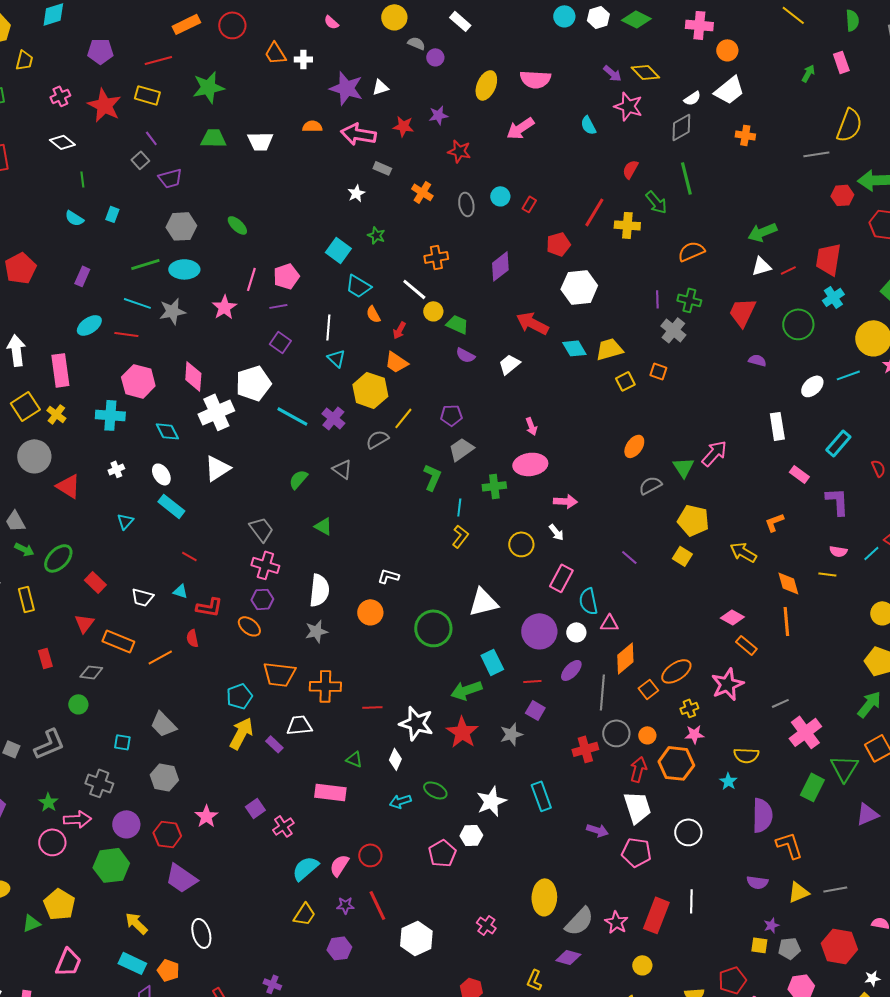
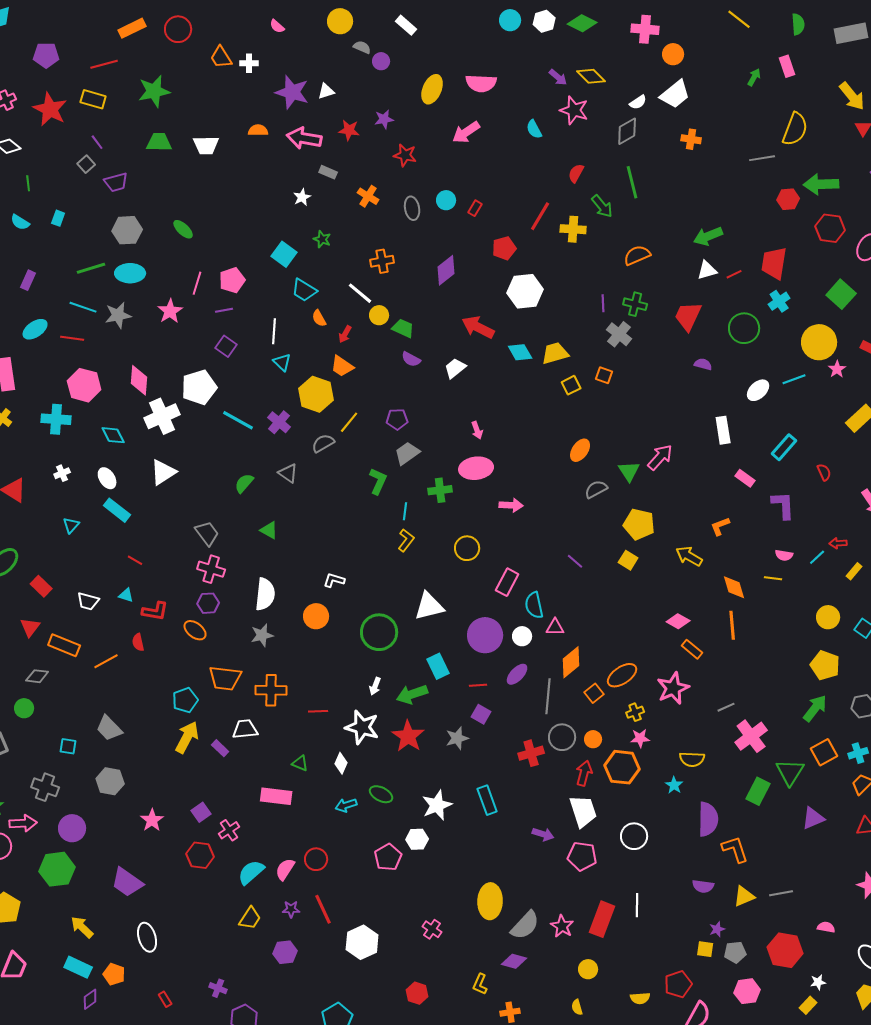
white arrow: (556, 532) -> (375, 686), moved, turned 60
red hexagon: (167, 834) -> (200, 855), moved

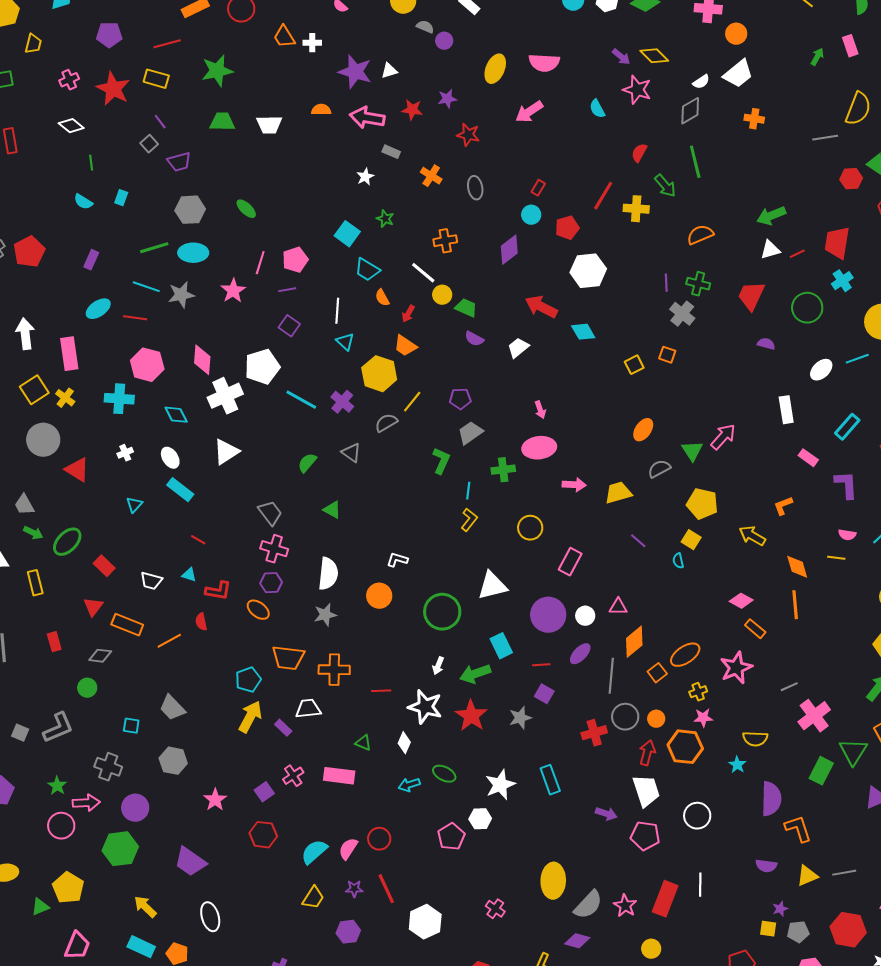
cyan circle: (446, 200) -> (531, 215), moved
yellow trapezoid: (555, 353) -> (618, 493), moved
cyan semicircle: (534, 605) -> (678, 561), moved, size x0.6
pink cross: (229, 830) -> (293, 776), moved

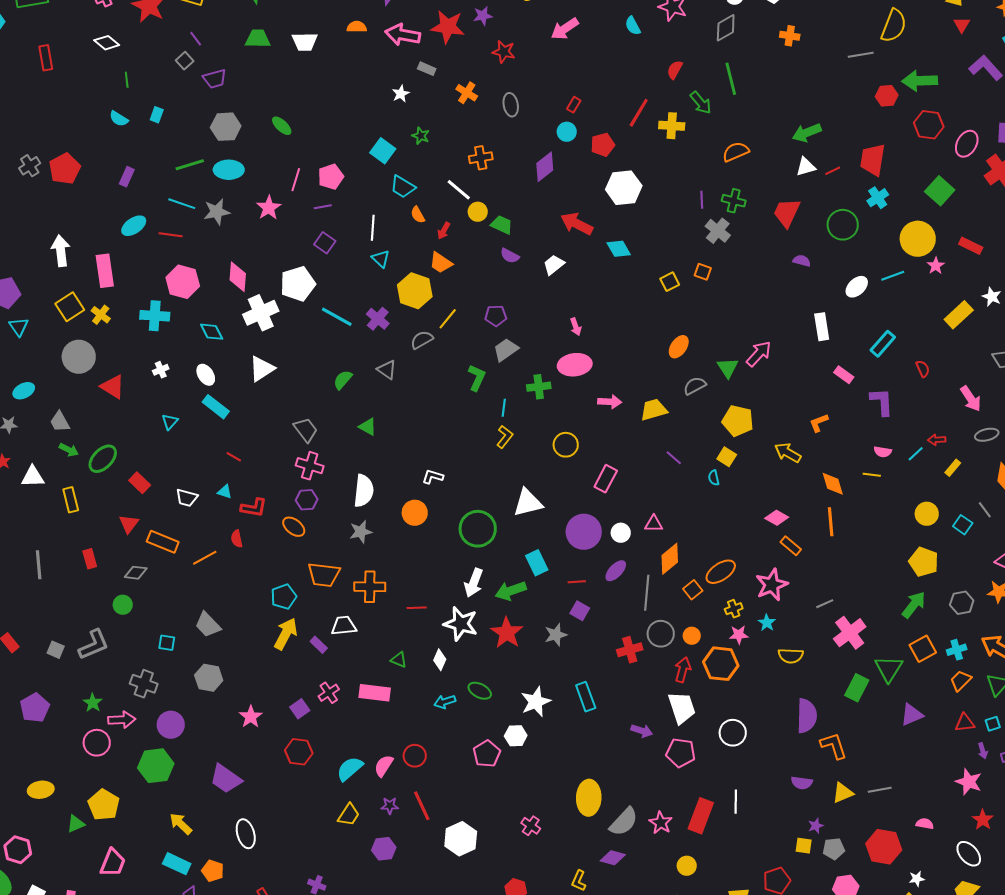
red star: (412, 110) -> (448, 27), size x1.6
white arrow: (438, 666) -> (474, 583), size x1.6
cyan star: (737, 765) -> (767, 623), moved

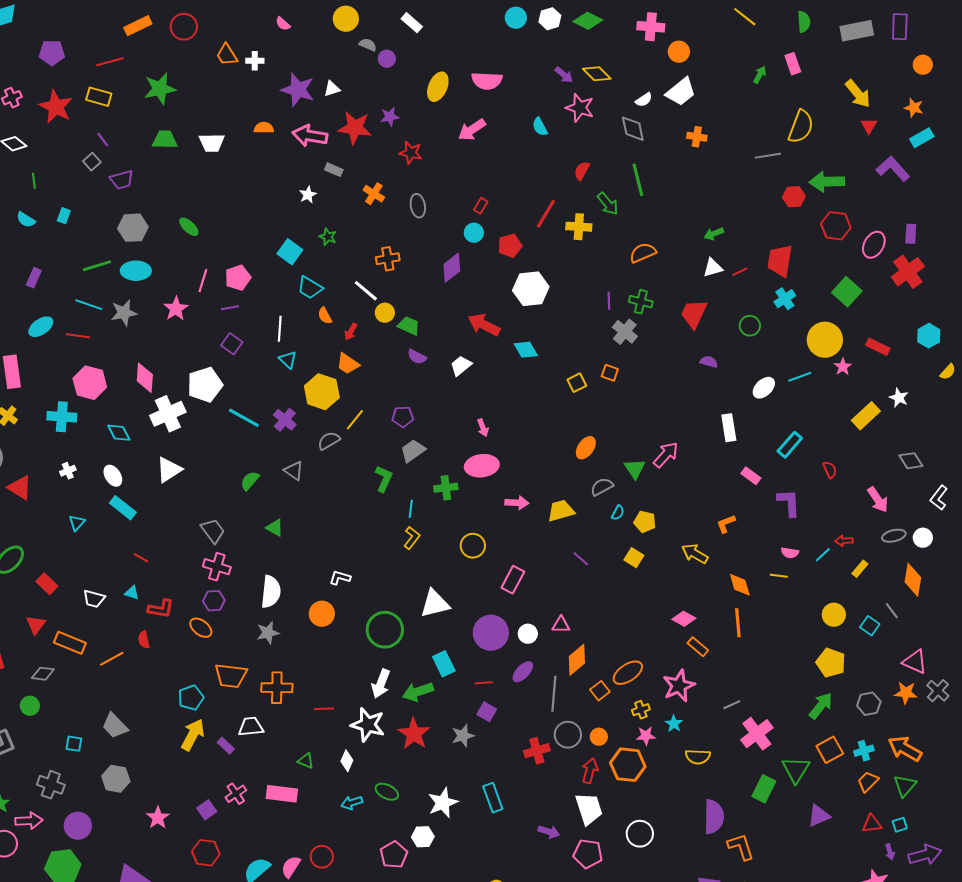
gray diamond: (726, 28) -> (633, 129), turned -72
green arrow: (807, 133) -> (714, 234), size x0.7
green circle: (843, 225) -> (750, 326), size x0.7
yellow pentagon: (738, 421) -> (645, 522), size x0.7
cyan semicircle: (714, 478) -> (618, 513), moved, turned -140

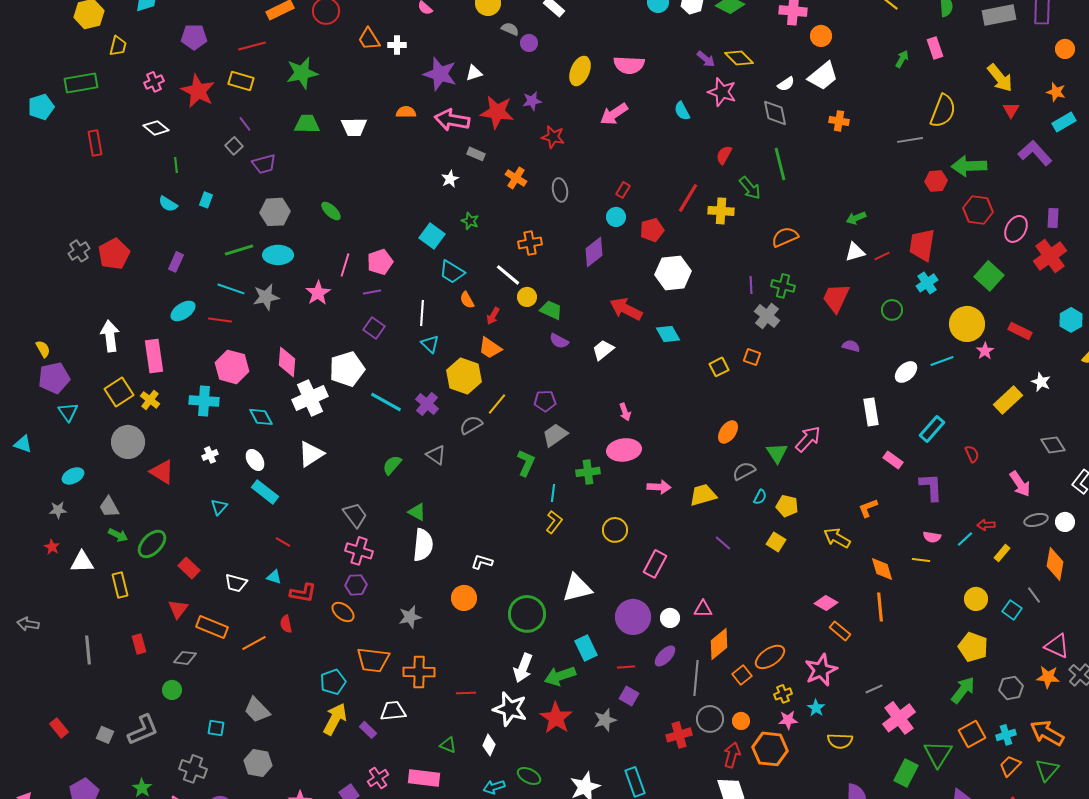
white semicircle: (271, 592) -> (423, 545), moved

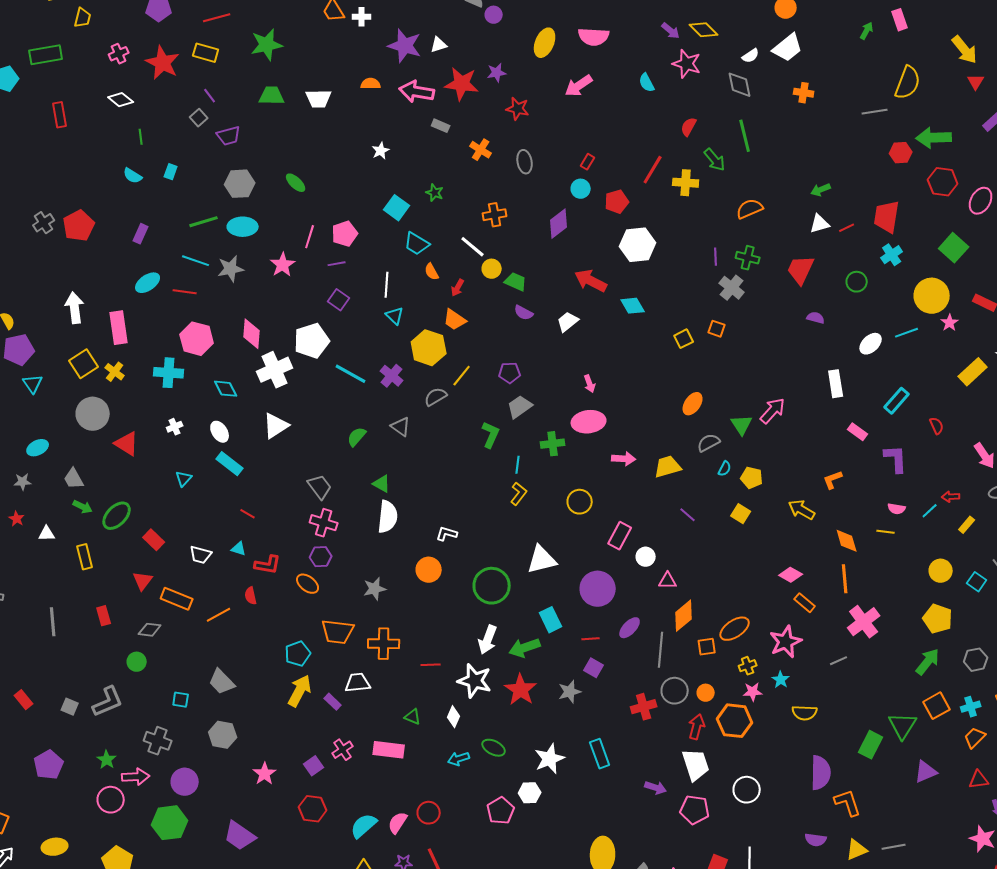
white star: (450, 179) -> (381, 151), moved
white triangle: (82, 562) -> (47, 534), size x0.7
white circle: (670, 618) -> (646, 557), moved
orange square: (742, 675) -> (707, 647), turned 30
pink cross: (899, 718) -> (864, 622), moved

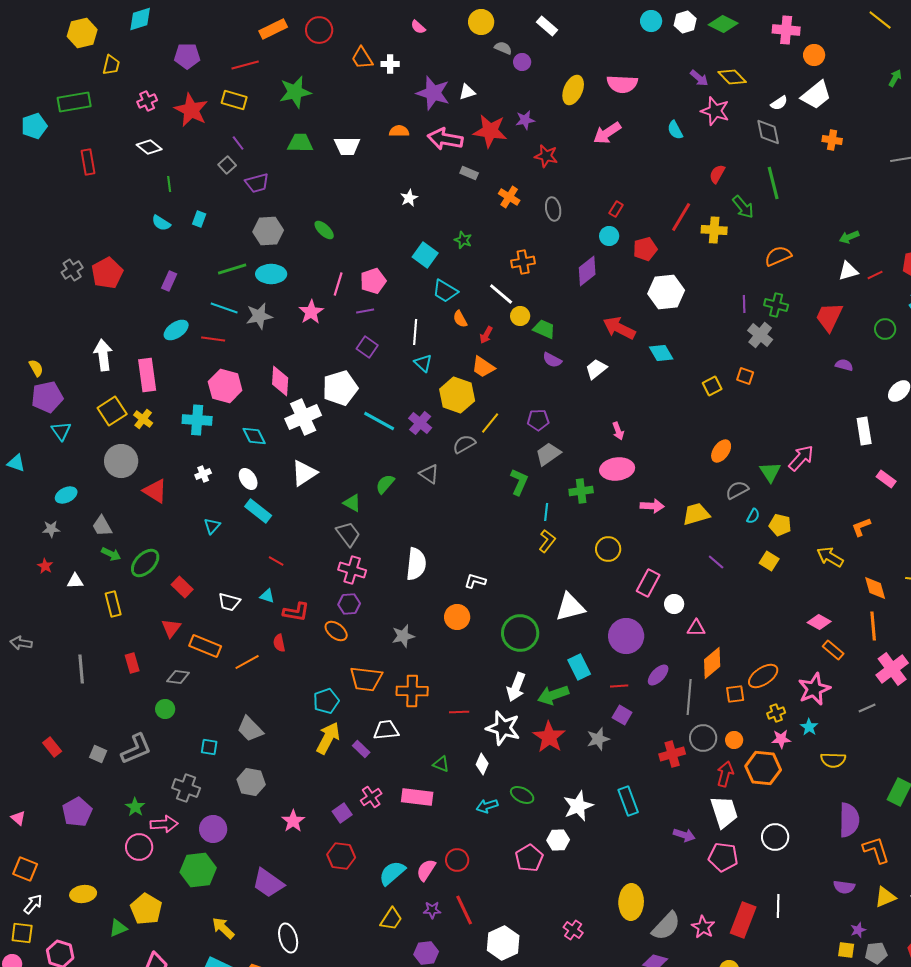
green triangle: (382, 484) -> (352, 503), moved

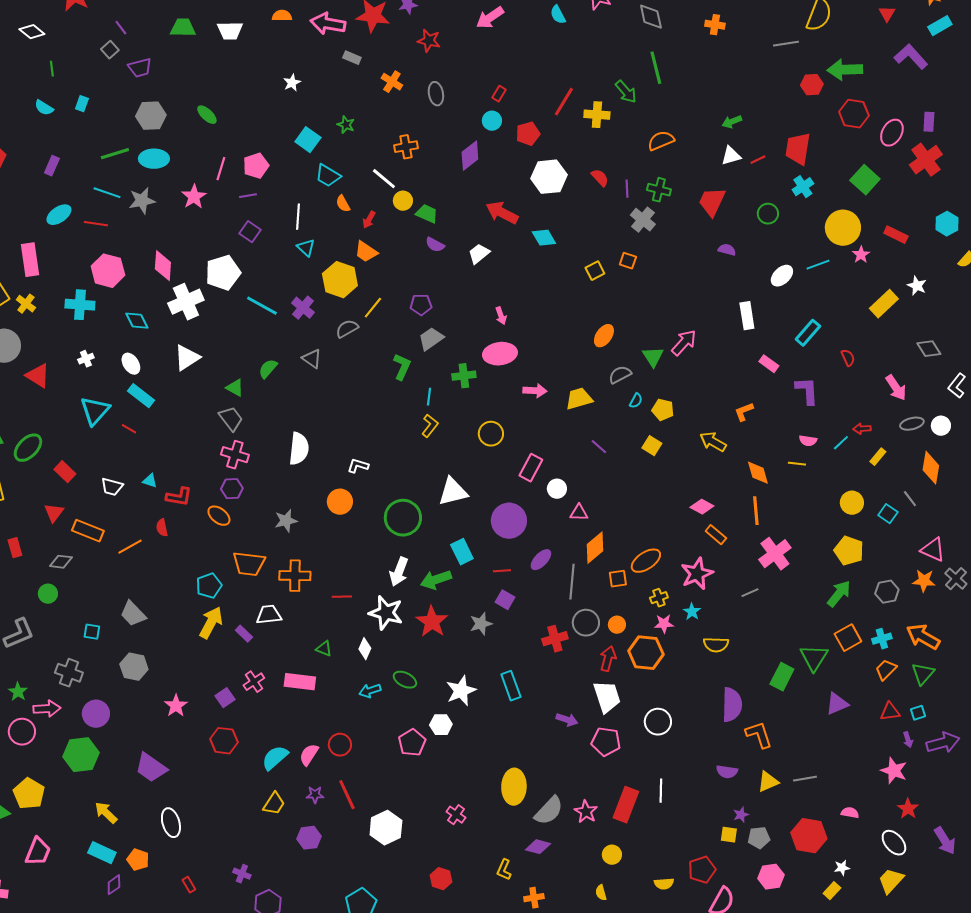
red semicircle: (717, 174) -> (600, 178), moved, turned 108
cyan triangle: (212, 526) -> (95, 411), size x1.8
red line: (276, 561) -> (129, 429), moved

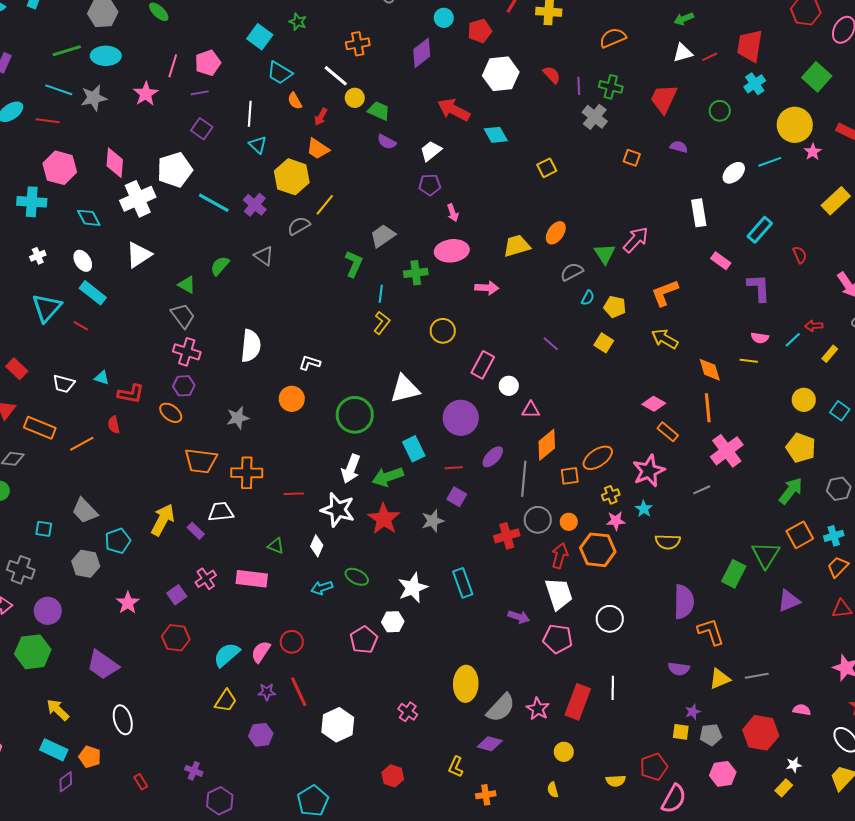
orange square: (628, 261) -> (632, 158), moved
purple pentagon: (421, 305) -> (430, 185), moved
yellow trapezoid: (579, 399) -> (517, 246), moved
orange L-shape: (744, 412) -> (665, 293), moved, size x1.4
cyan pentagon: (209, 586) -> (118, 541), moved

